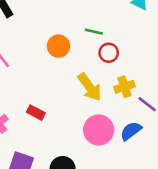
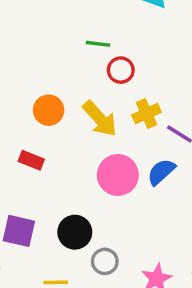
orange circle: (58, 46) -> (49, 110), moved

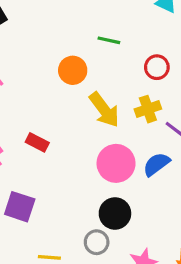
red circle: (121, 70) -> (157, 67), moved
orange circle: (49, 110) -> (73, 70), moved
black circle: (75, 232) -> (115, 213), moved

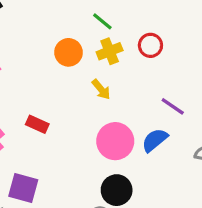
green line: (109, 40) -> (102, 21), turned 30
yellow cross: (148, 109) -> (110, 51), moved
yellow arrow: (104, 110) -> (101, 89), size x0.6

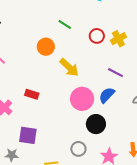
yellow cross: (110, 51) -> (118, 39), moved
yellow arrow: (101, 89) -> (69, 67), size x1.5
black circle: (117, 190) -> (96, 124), moved

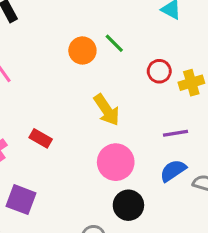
orange circle: (46, 47) -> (82, 50), moved
purple line: (115, 73) -> (175, 133), turned -49
blue semicircle: (107, 95) -> (173, 171), moved

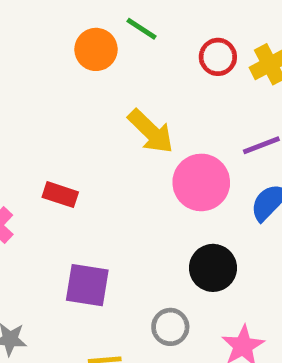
pink circle: (116, 162) -> (201, 182), moved
purple square: (21, 200) -> (87, 285), moved

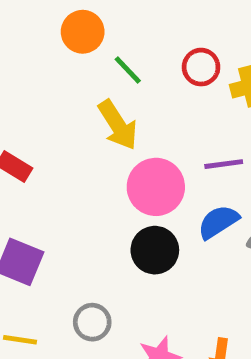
green line: (142, 29) -> (128, 70), moved
black circle: (213, 268) -> (155, 250), moved

